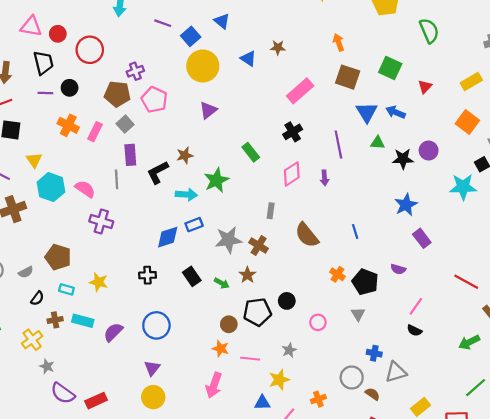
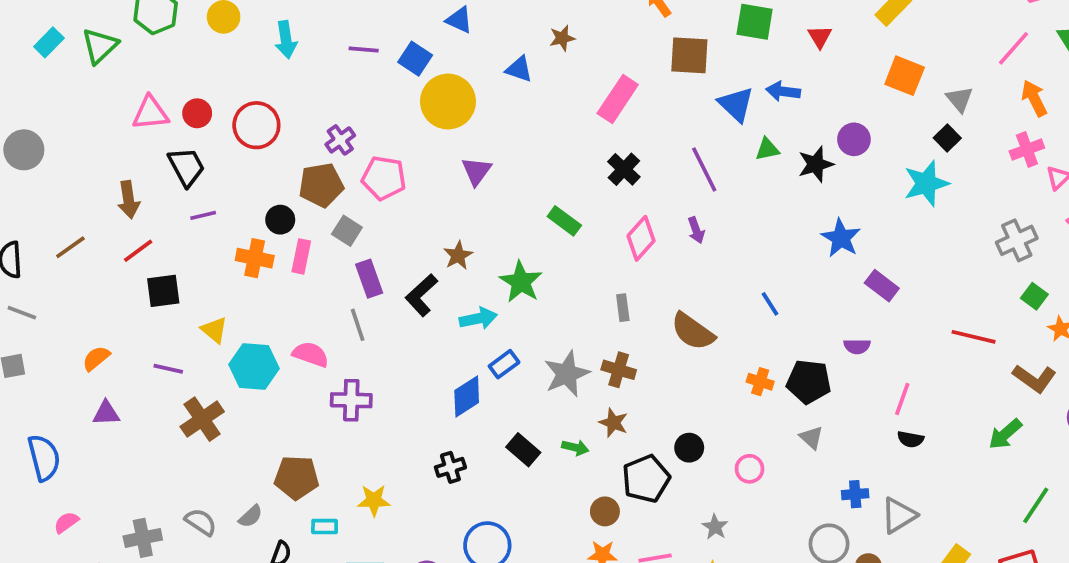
black circle: (70, 88) -> (280, 220), moved

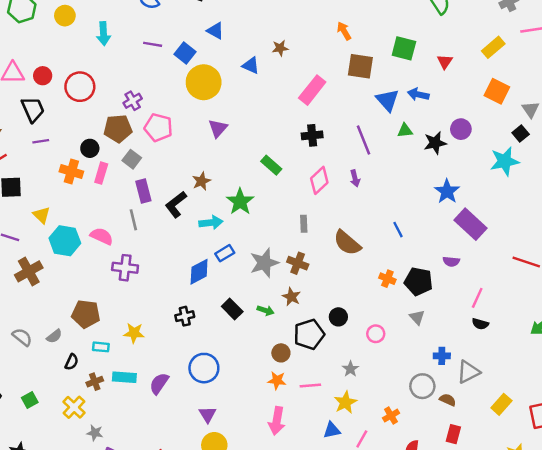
black cross: (624, 169) -> (312, 135), turned 36
purple rectangle: (882, 286) -> (471, 224), size x1.5

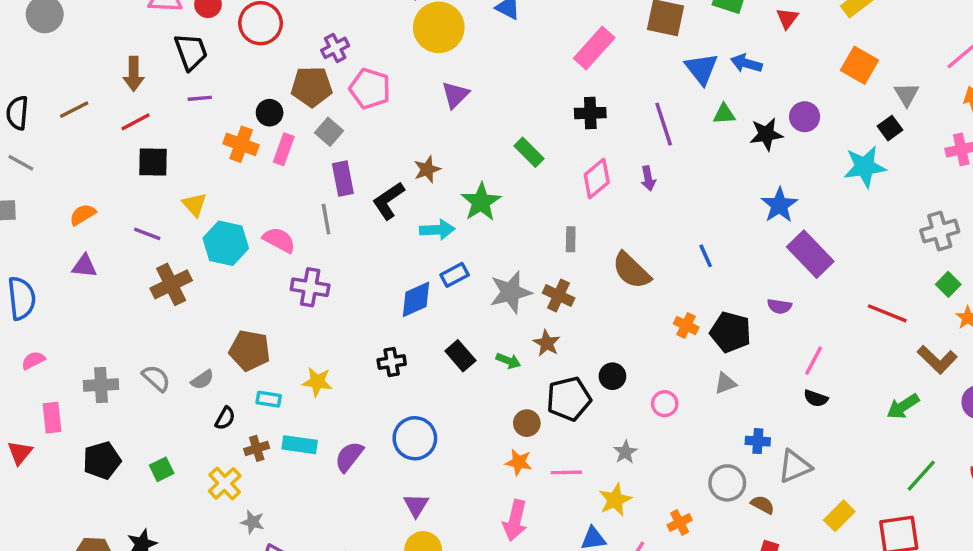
gray triangle: (417, 317) -> (725, 383), turned 49

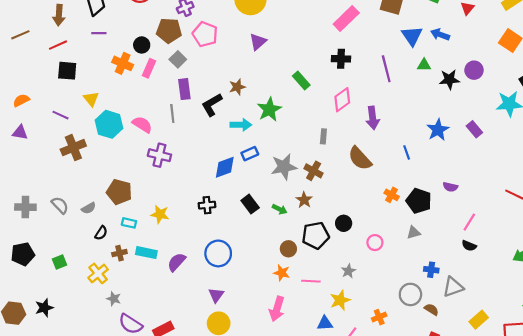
purple arrow: (648, 178) -> (373, 118), moved, size x1.5
blue star: (779, 205) -> (438, 130), moved
purple rectangle: (810, 254) -> (474, 129), moved, size x0.6

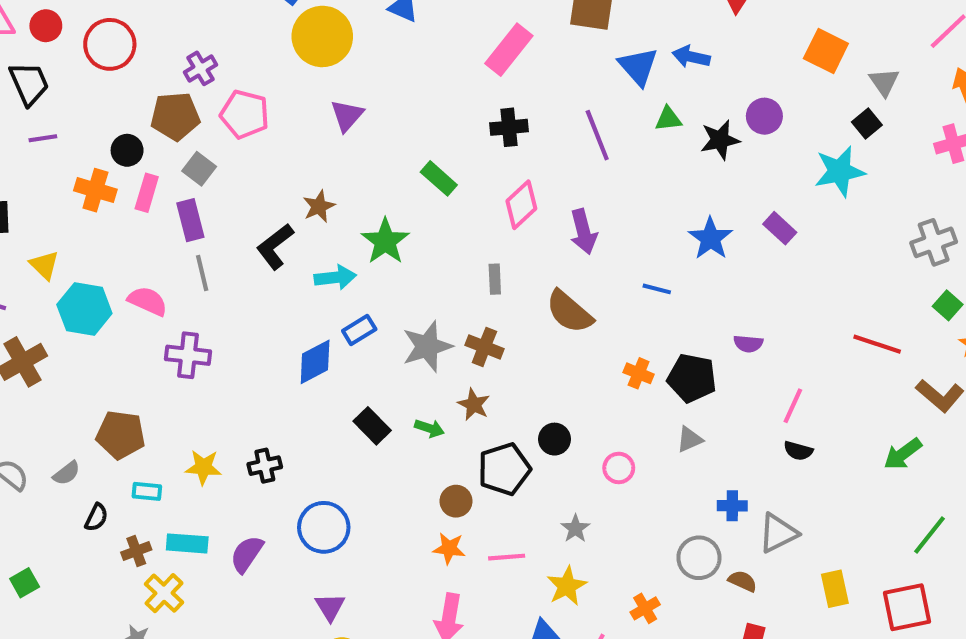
purple rectangle: (184, 89) -> (190, 220), moved
blue line: (407, 152) -> (657, 289), turned -48
black cross: (207, 205) -> (265, 466), moved
yellow cross: (98, 273) -> (164, 593), moved
yellow rectangle: (479, 320) -> (835, 589), turned -54

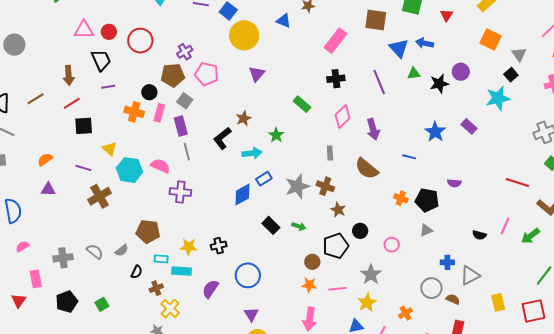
green star: (385, 241) -> (276, 135), size x0.7
brown star: (474, 405) -> (338, 210), moved
pink line: (793, 406) -> (505, 226), moved
gray star: (575, 529) -> (371, 274), size x1.5
cyan rectangle: (187, 543) -> (182, 271), moved

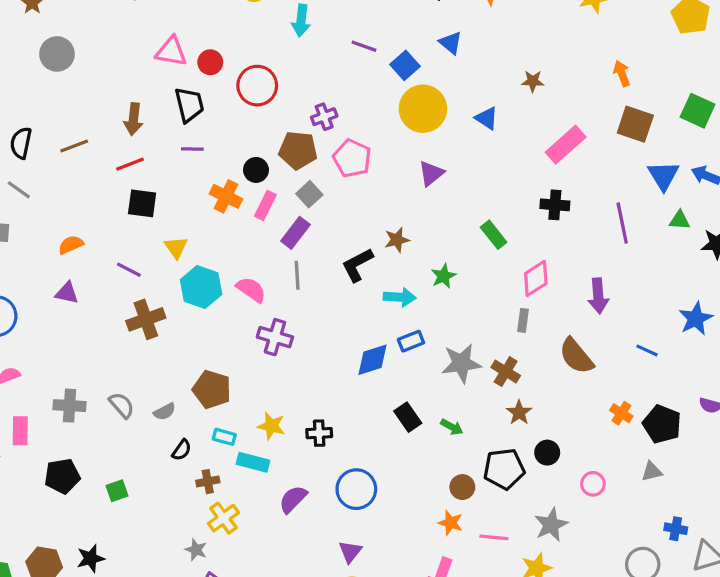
blue triangle: (284, 21) -> (487, 118), moved
pink diamond: (343, 116) -> (536, 278), moved
purple rectangle: (181, 126) -> (295, 233), turned 42

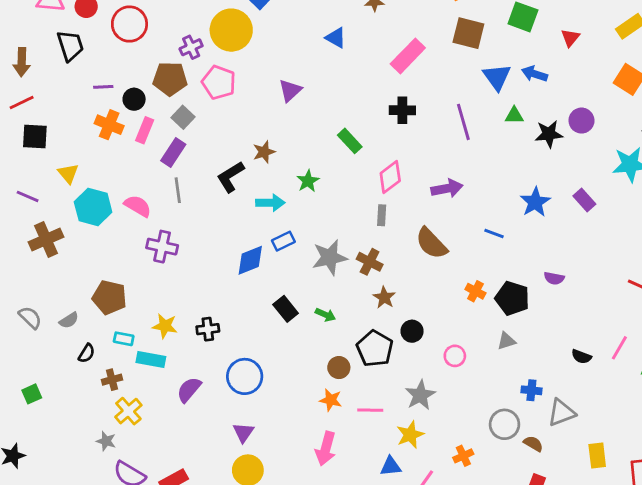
yellow circle: (423, 109) -> (231, 30), moved
purple line: (192, 149) -> (103, 87), moved
purple arrow: (598, 296) -> (447, 188), turned -92
black pentagon: (504, 469) -> (375, 349), turned -30

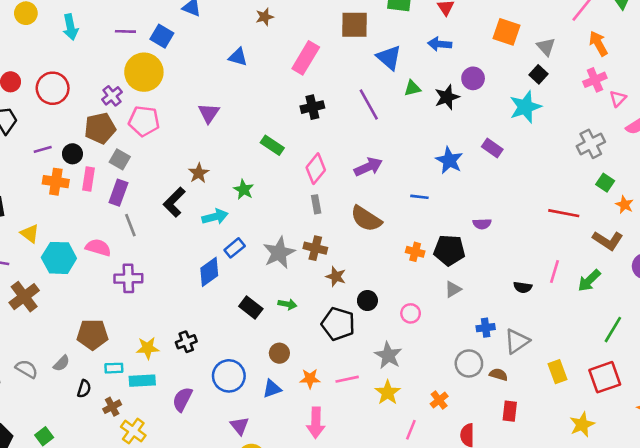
blue arrow: (535, 74) -> (440, 44), moved
brown circle: (339, 368) -> (279, 353), moved
blue triangle: (391, 466) -> (272, 389), moved

